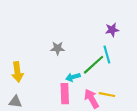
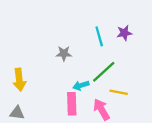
cyan line: (107, 54) -> (99, 36), moved
yellow line: (107, 95) -> (119, 92), moved

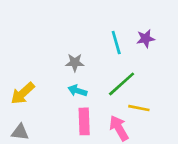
yellow arrow: (19, 80) -> (23, 93), turned 55
cyan arrow: (81, 85) -> (77, 91), moved, turned 35

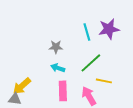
purple star: (146, 39) -> (109, 29), size x1.5
yellow arrow: (23, 93) -> (22, 86), moved

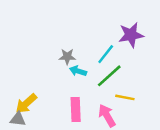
cyan line: (87, 32) -> (106, 54), moved, turned 54
cyan arrow: (58, 68) -> (78, 71), moved

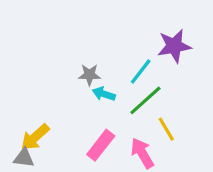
yellow line: (125, 97) -> (166, 129), turned 48
pink rectangle: (76, 109) -> (101, 145), turned 40

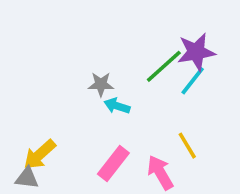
cyan line: (141, 72) -> (193, 81), moved
green line: (145, 100) -> (164, 66), moved

